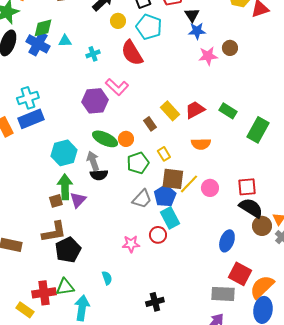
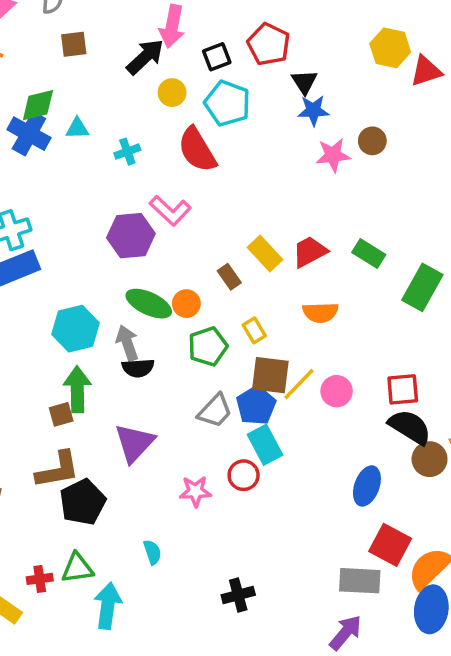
purple triangle: (78, 200) -> (134, 443), moved, size x1.4
red cross: (44, 293) -> (40, 579), size x0.6

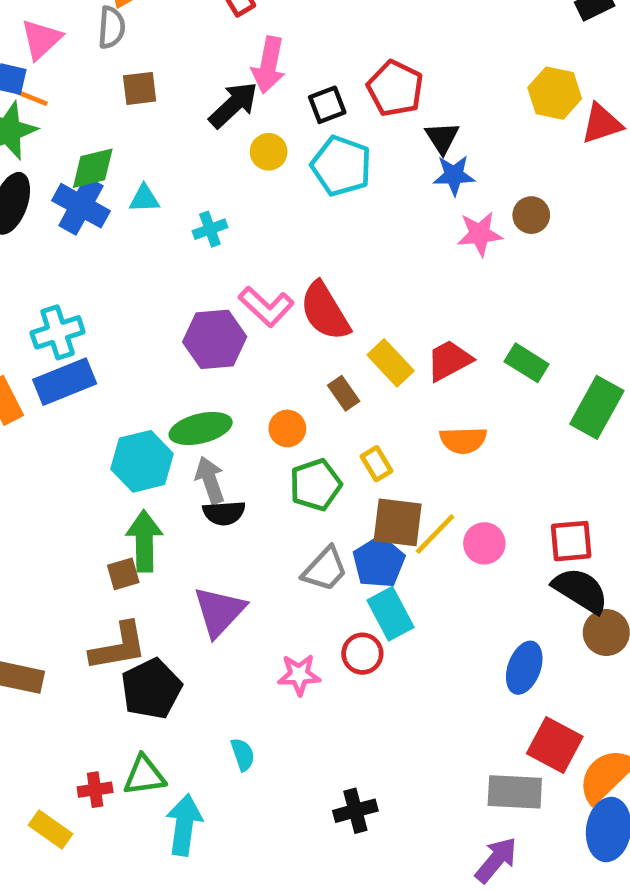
red semicircle: (197, 150) -> (325, 311), moved
green ellipse: (149, 304) -> (201, 428), moved, turned -39

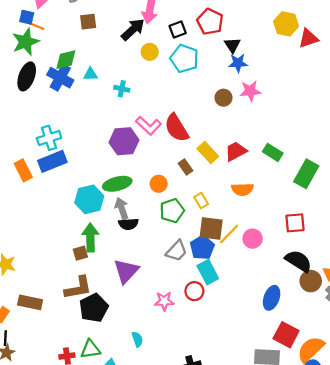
brown circle: (531, 215) -> (223, 98), moved
cyan cross: (210, 229) -> (122, 89), turned 32
red square: (571, 541) -> (295, 223), moved

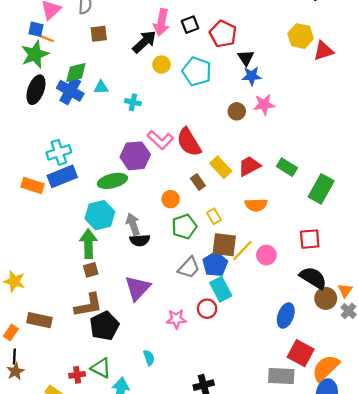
black square: (178, 29) -> (190, 25), moved
orange rectangle: (23, 170) -> (33, 185), turned -45
green ellipse: (117, 184) -> (112, 181), moved
green arrow: (90, 237) -> (88, 244), moved
green triangle: (90, 349) -> (101, 368), turned 35

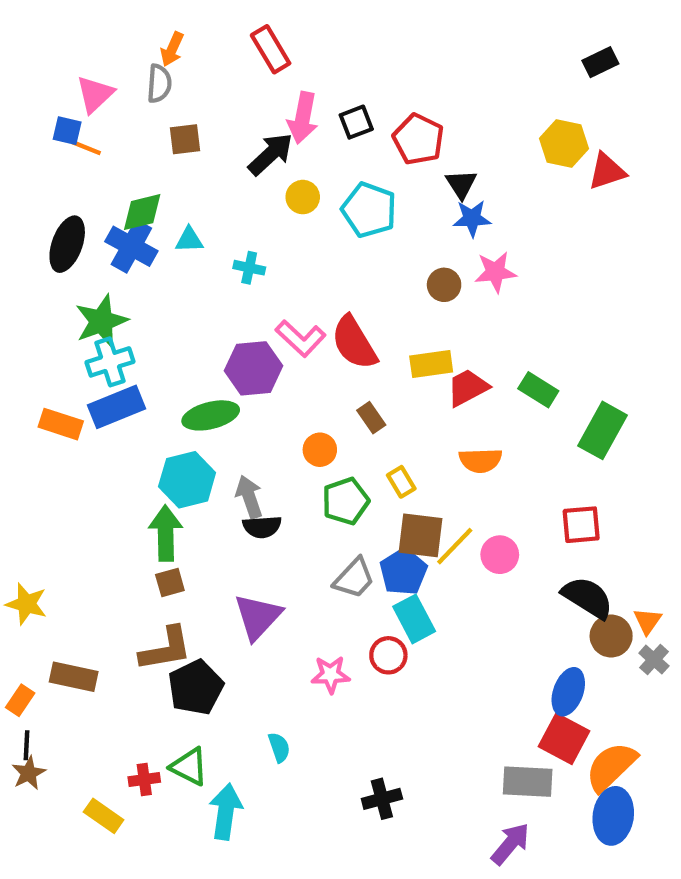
green star: (35, 54) -> (101, 321), moved
yellow rectangle: (221, 167) -> (431, 364), moved, turned -55
blue ellipse: (286, 315) -> (568, 692), moved

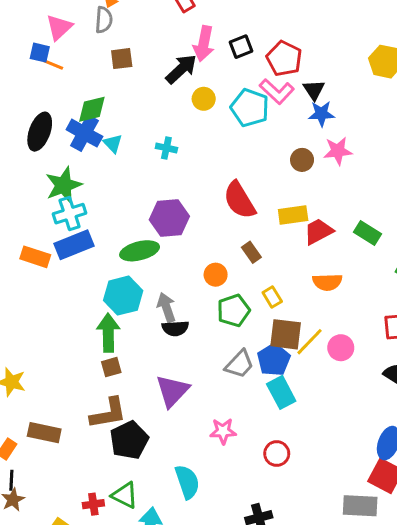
cyan triangle: (189, 240) -> (113, 144), moved, turned 48
pink L-shape: (301, 338) -> (277, 91), moved
red circle: (388, 655) -> (277, 454), moved
cyan semicircle: (279, 747) -> (187, 482), size x1.6

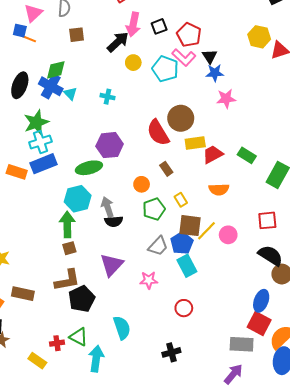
brown circle: (302, 160) -> (181, 118), moved, size x1.6
pink star: (223, 431) -> (149, 280), moved

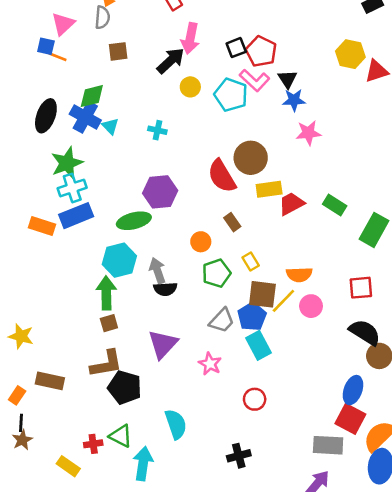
black square: (159, 26) -> (236, 48), moved
orange semicircle: (219, 189) -> (299, 275), moved
pink star: (149, 280) -> (210, 364), turned 30
black pentagon: (82, 299) -> (125, 387), turned -30

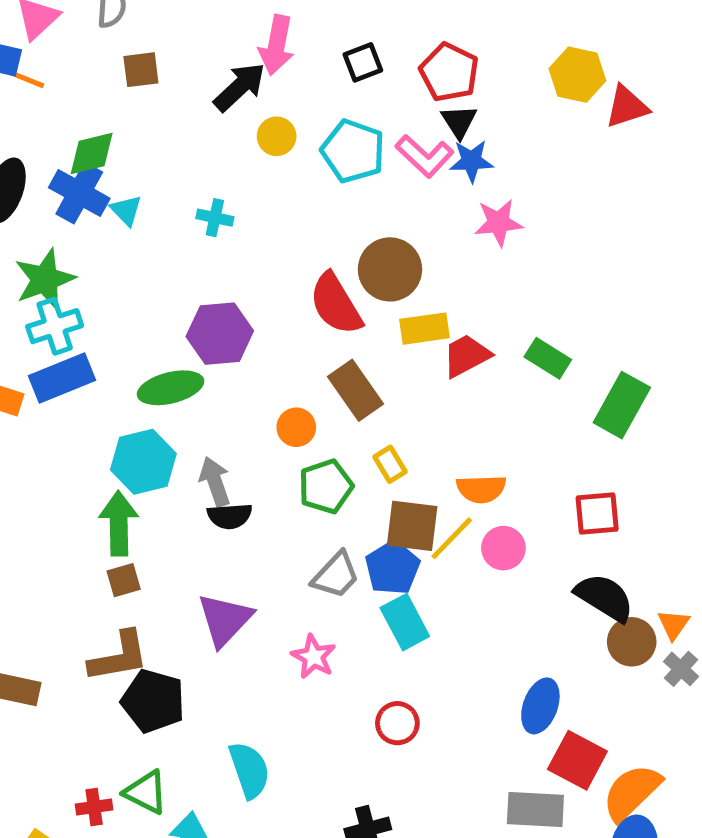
red pentagon: (261, 51) -> (449, 72), moved
pink L-shape: (255, 80) -> (425, 156), moved
brown rectangle: (232, 222) -> (355, 390), size x1.6
blue ellipse: (353, 390) -> (540, 706), moved

